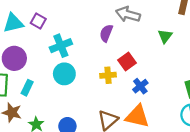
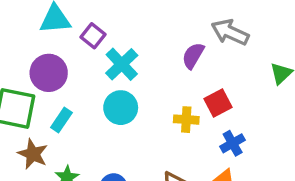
purple square: (38, 21) -> (93, 36), moved
cyan cross: (61, 46) -> (122, 64), turned -30

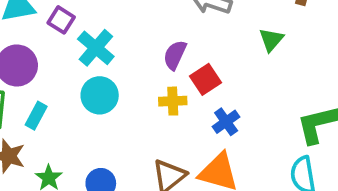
purple semicircle: (193, 56) -> (175, 55), moved

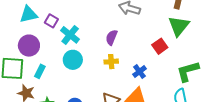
green triangle: (271, 40) -> (179, 26), moved, size x1.6
red square: (205, 79) -> (160, 46), moved

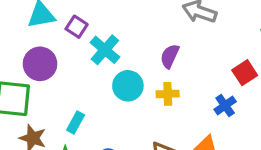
cyan circle: (73, 60) -> (128, 86), moved
cyan rectangle: (40, 71) -> (76, 122), moved
blue cross: (139, 72) -> (225, 106), moved

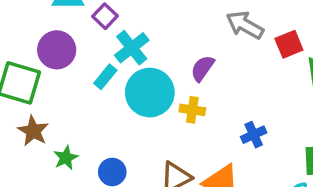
red square: (245, 73) -> (289, 44), moved
cyan circle: (128, 86) -> (150, 93), size x1.4
cyan rectangle: (76, 122) -> (105, 77), moved

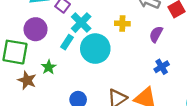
purple semicircle: (202, 68) -> (156, 34), moved
yellow cross: (192, 110) -> (122, 23), moved
green star: (66, 158) -> (49, 67), moved

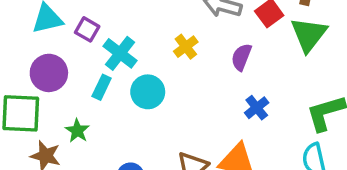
yellow cross: (122, 23) -> (186, 47), turned -32
cyan circle: (95, 49) -> (148, 92), size x0.7

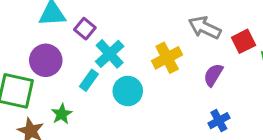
yellow cross: (186, 47) -> (167, 58), size x1.4

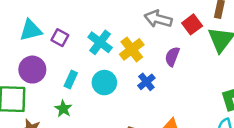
cyan cross: (110, 54) -> (100, 42), moved
green star: (62, 114) -> (63, 109), moved
blue cross: (219, 121) -> (146, 82), moved

